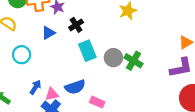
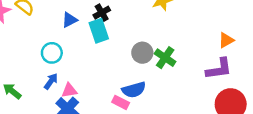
cyan rectangle: (87, 51) -> (99, 31), moved
cyan circle: (22, 55) -> (52, 53), moved
blue semicircle: (75, 87) -> (134, 90), moved

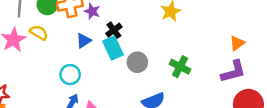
gray circle: (142, 53) -> (137, 62), moved

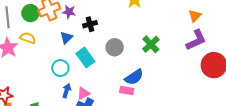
black cross: (114, 30) -> (90, 24), turned 32
cyan rectangle: (113, 48) -> (85, 57), moved
green cross: (180, 67) -> (151, 44), turned 30

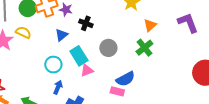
orange triangle: (195, 16) -> (150, 25), moved
black cross: (90, 24) -> (86, 23), turned 32
purple L-shape: (196, 40) -> (188, 23), moved, turned -90
pink triangle: (83, 93) -> (87, 70), moved

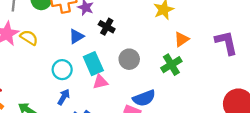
yellow semicircle: (23, 32) -> (29, 38), moved

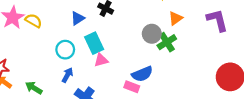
gray circle: (129, 59) -> (152, 34), moved

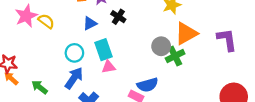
orange triangle: (176, 18) -> (186, 34), size x1.6
blue arrow: (67, 75) -> (74, 78), size x1.5

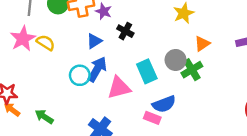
orange triangle: (186, 34) -> (202, 44), size x0.6
cyan rectangle: (103, 50) -> (147, 71), moved
pink triangle: (109, 67) -> (119, 88), size x1.5
blue arrow: (74, 78) -> (97, 69), moved

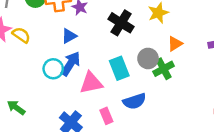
black cross: (125, 31) -> (121, 23), moved, size x1.5
pink rectangle: (152, 118) -> (106, 116), moved, turned 42

